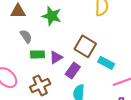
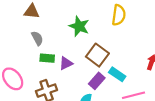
green star: (52, 16) -> (79, 26), moved
purple rectangle: (73, 71) -> (97, 81), moved

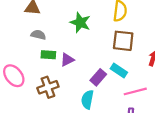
gray semicircle: (37, 38) -> (38, 35), turned -48
brown square: (97, 55) -> (123, 41), moved, turned -30

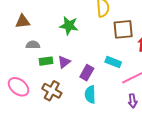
brown square: (123, 41) -> (123, 29), moved
purple rectangle: (98, 77) -> (87, 73), moved
brown cross: (48, 87) -> (52, 91), turned -30

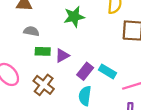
green star: (69, 26) -> (74, 17), turned -30
cyan rectangle: (113, 62) -> (107, 71), moved

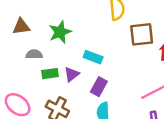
green star: (74, 17) -> (60, 32), moved
cyan rectangle: (107, 71) -> (93, 57), moved

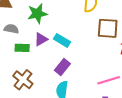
purple triangle: (72, 74) -> (41, 39), moved

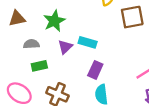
green rectangle: (22, 48) -> (39, 66), moved

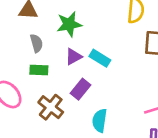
gray semicircle: (31, 44) -> (36, 43), turned 63
purple rectangle: (95, 70) -> (81, 89), moved

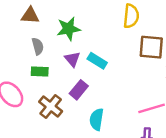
purple triangle: (74, 57) -> (72, 59), turned -42

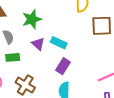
purple rectangle: (79, 90) -> (63, 66), moved

